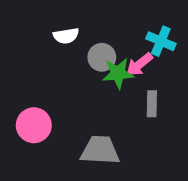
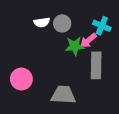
gray circle: (102, 57) -> (62, 23), moved
gray rectangle: (152, 104) -> (96, 65), size x1.6

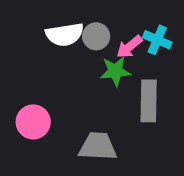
white semicircle: (42, 22) -> (65, 35), size x1.5
pink arrow: (88, 40) -> (129, 47), moved

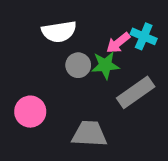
gray circle: (96, 36) -> (78, 65), moved
gray rectangle: (149, 101) -> (136, 92), turned 54

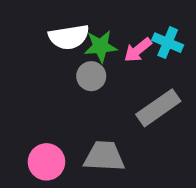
green star: (105, 65) -> (101, 46), moved
pink circle: (30, 112) -> (46, 162), moved

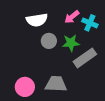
green star: (101, 46) -> (71, 43), moved
pink arrow: (138, 50) -> (72, 17), moved

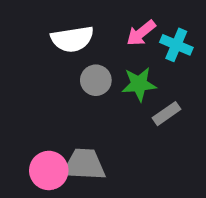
gray rectangle: (85, 58) -> (167, 114), size x0.6
gray trapezoid: (56, 84) -> (84, 165), moved

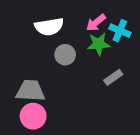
green star: (139, 84) -> (99, 44), moved
gray trapezoid: (84, 165) -> (30, 91), moved

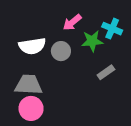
pink arrow: (96, 23) -> (72, 22), moved
white semicircle: (49, 27) -> (32, 46), moved

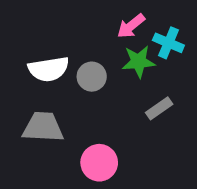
pink arrow: (72, 22) -> (131, 26), moved
pink circle: (31, 108) -> (99, 163), moved

